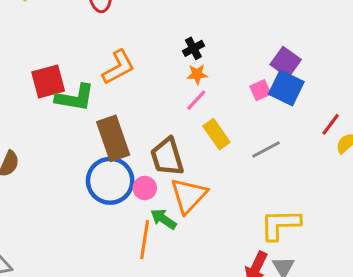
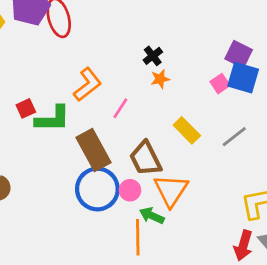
red square: (48, 82) -> (26, 108), size x0.6
pink line: (196, 100) -> (120, 108), moved

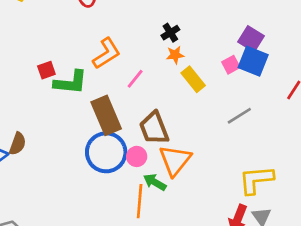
yellow rectangle: (187, 130) -> (193, 79), moved

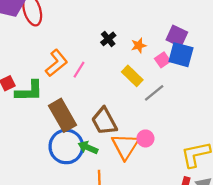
orange star: (175, 55) -> (139, 45), moved
pink line: (135, 79) -> (79, 70), moved
gray line: (239, 116) -> (154, 93), moved
pink circle: (137, 156) -> (145, 138), moved
green arrow: (155, 182) -> (88, 148), moved

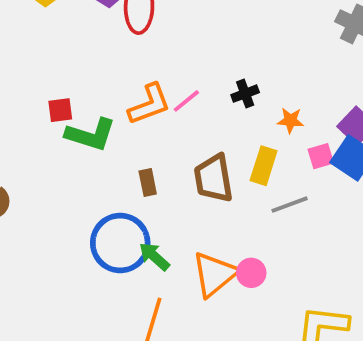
pink line: (79, 70) -> (186, 101), moved
yellow rectangle: (132, 76) -> (264, 166), turned 45
brown rectangle: (62, 115) -> (148, 183), moved, size x0.5
brown trapezoid: (104, 121) -> (214, 178), moved

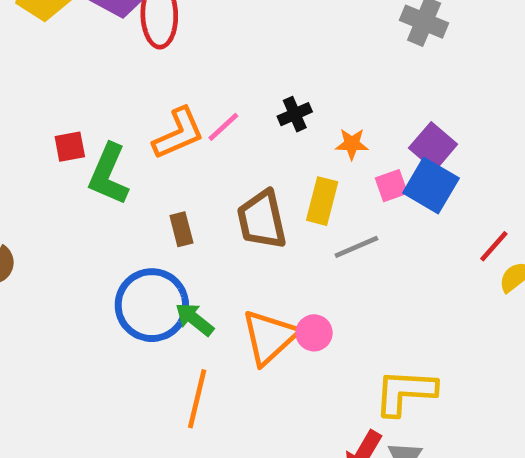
green L-shape: (91, 135) -> (109, 174), turned 99

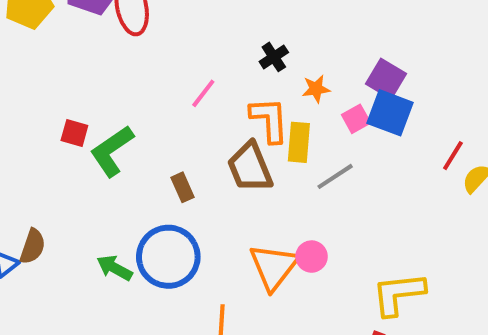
black cross: (295, 114) -> (274, 57), moved
orange L-shape: (178, 133) -> (269, 120), moved, turned -60
red square: (70, 147) -> (74, 133), turned 36
green L-shape: (109, 174) -> (112, 151), turned 42
green arrow: (194, 319) -> (114, 268), moved

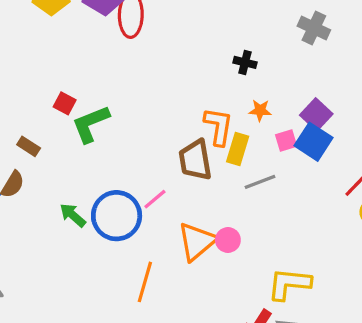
black cross: (274, 57) -> (245, 62), moved, turned 35
pink line: (203, 93) -> (155, 199), moved
brown rectangle: (182, 187) -> (29, 146), moved, turned -45

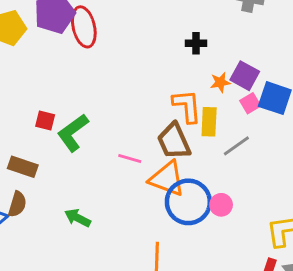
purple square: (316, 114) -> (245, 76), moved
brown rectangle: (29, 146) -> (23, 167), size x1.4
pink line: (155, 199) -> (130, 159), moved, turned 70
blue circle: (117, 216) -> (188, 202), moved
orange triangle: (197, 242) -> (167, 179), moved, turned -45

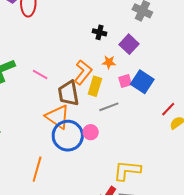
purple square: (245, 76) -> (129, 44), moved
orange L-shape: (187, 106) -> (83, 72), turned 30
pink line: (130, 159) -> (40, 74), moved
pink circle: (221, 205) -> (91, 132), moved

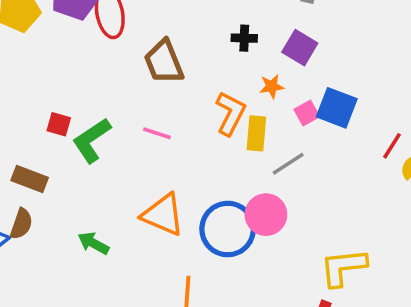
brown trapezoid: (68, 93) -> (164, 62), moved
orange triangle: (58, 117) -> (163, 215), moved
pink circle: (91, 132) -> (266, 215), size x1.5

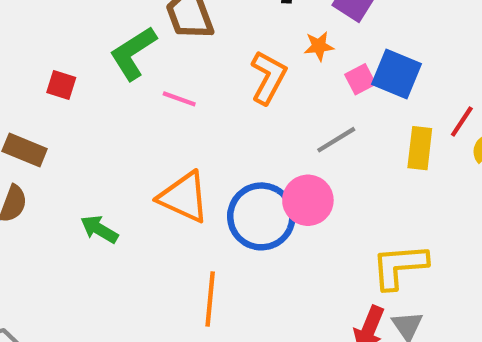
yellow rectangle: (256, 133) -> (420, 148), moved
green L-shape: (92, 140) -> (133, 53), moved

